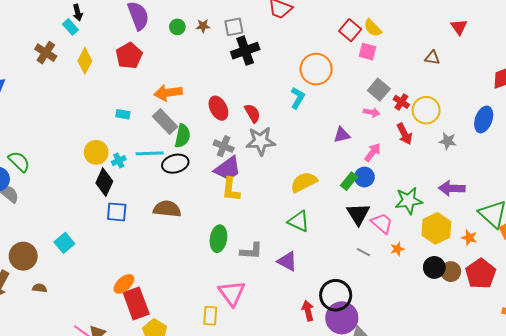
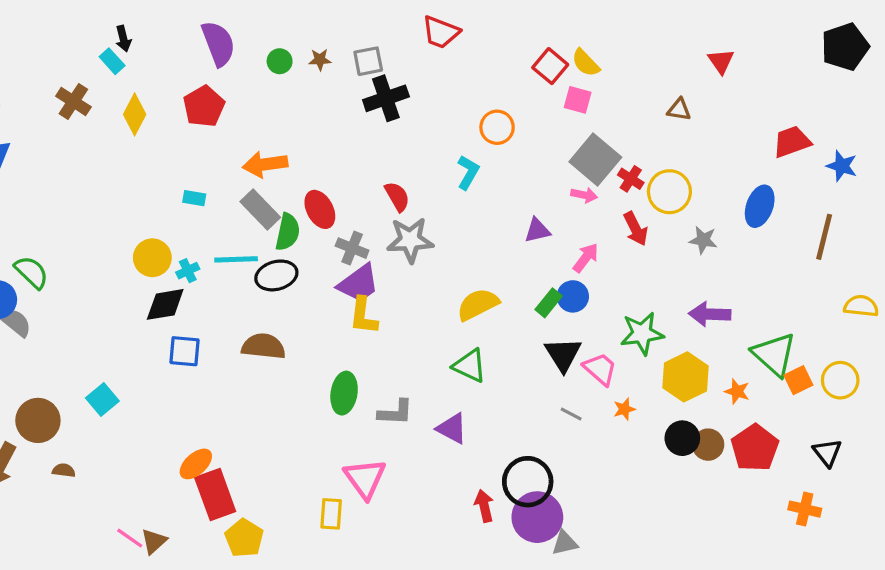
orange circle: (316, 69) -> (497, 127), size x0.7
gray square: (379, 90) -> (595, 159), size x1.4
red ellipse: (218, 108) -> (320, 209), moved
black diamond: (104, 182) -> (165, 304), turned 56

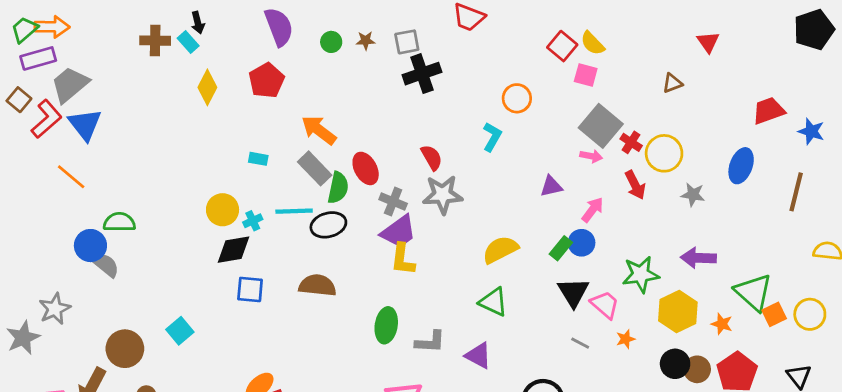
brown cross: (73, 101) -> (155, 41), moved, turned -32
brown triangle: (679, 110) -> (672, 83), turned -30
orange arrow: (265, 164) -> (319, 130), turned 45
green semicircle: (32, 272) -> (119, 222), turned -44

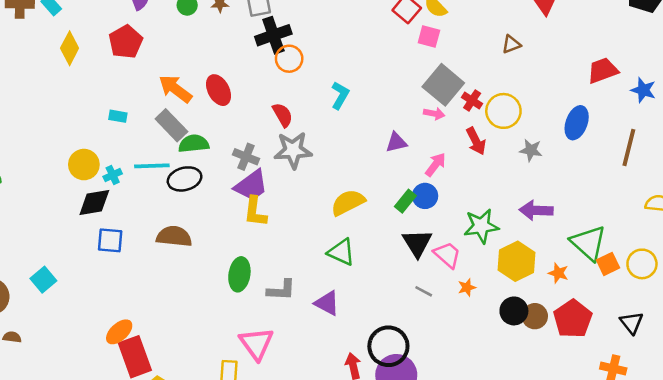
orange circle: (517, 98) -> (289, 59), moved
red ellipse: (366, 168) -> (219, 90), moved
green semicircle: (338, 188) -> (194, 144), turned -108

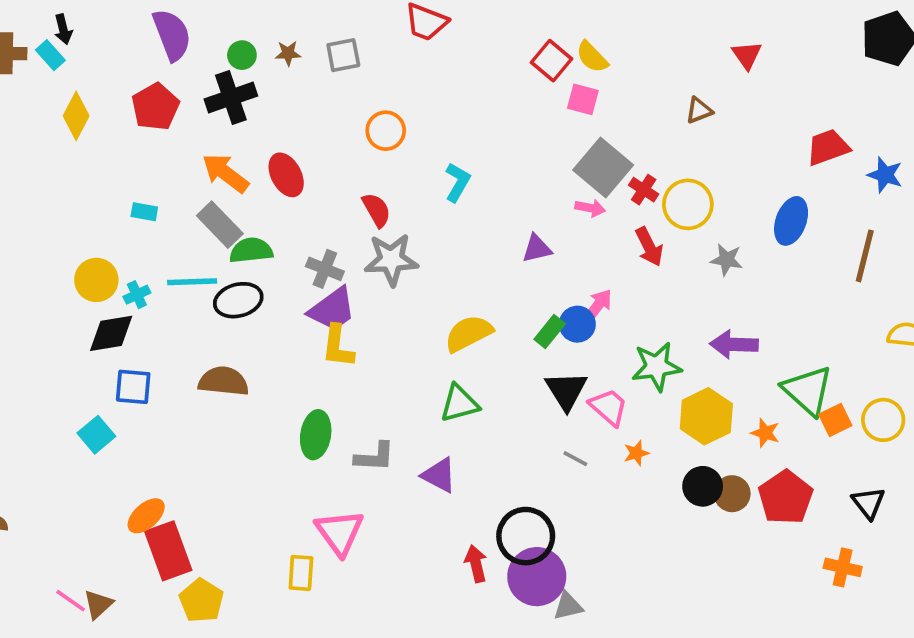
black cross: (273, 35) -> (231, 97), moved
pink arrow: (435, 165) -> (598, 306), moved
green triangle: (341, 252) -> (459, 403), turned -40
cyan square: (43, 280) -> (96, 435), moved

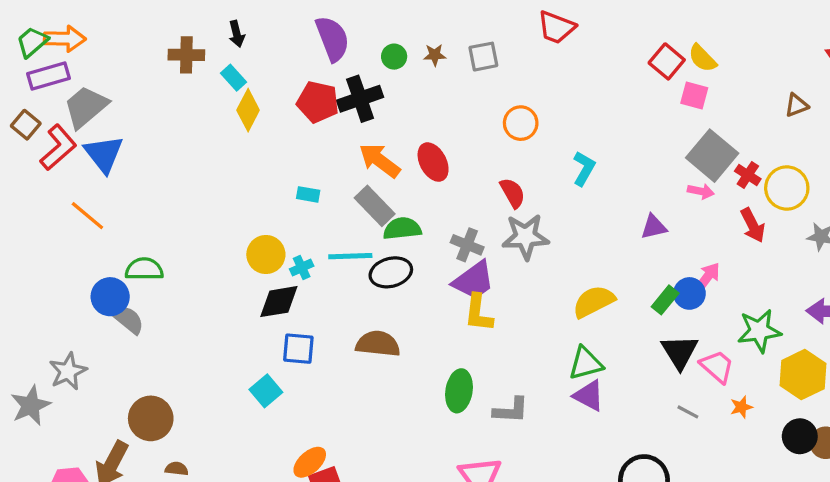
cyan rectangle: (50, 55) -> (233, 78), moved
black cross: (231, 97) -> (360, 99), moved
red pentagon: (155, 107) -> (318, 102), turned -30
purple triangle: (439, 475) -> (589, 396), moved

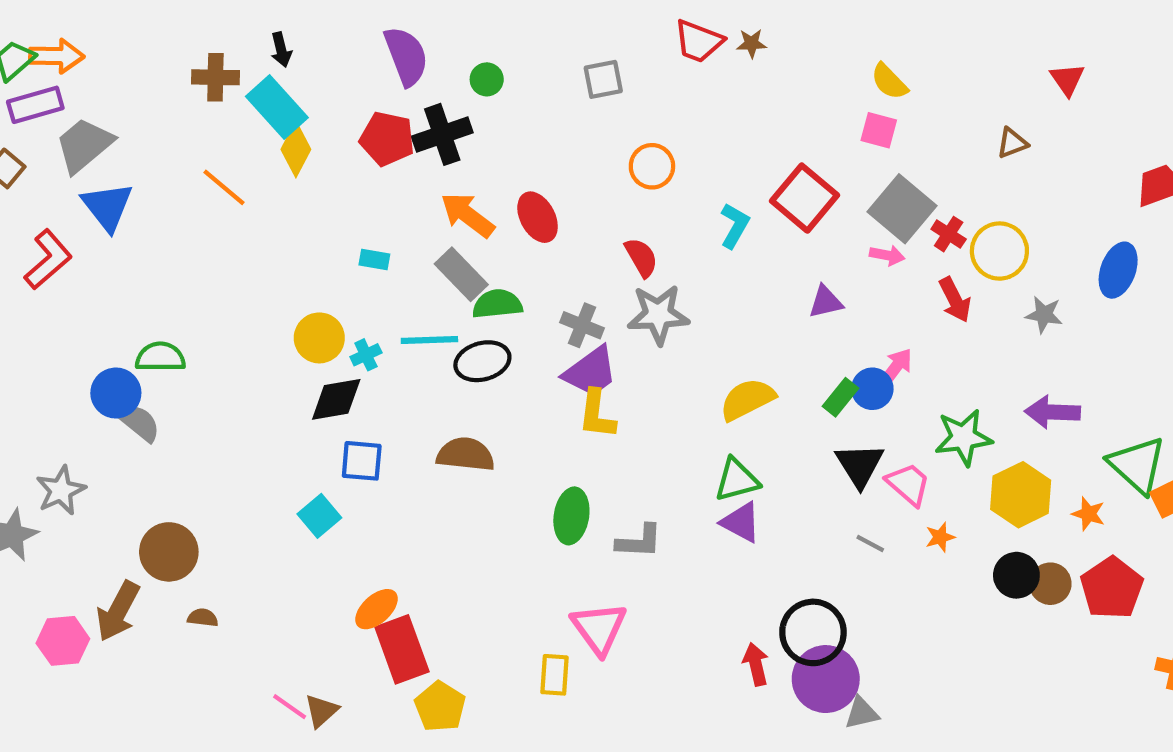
brown star: (435, 55) -> (752, 43), moved
red square: (667, 61) -> (805, 198), moved, size x1.4
cyan rectangle: (233, 78) -> (277, 107), size x1.8
red L-shape: (58, 147) -> (48, 260), moved
orange line: (87, 216) -> (224, 187), moved

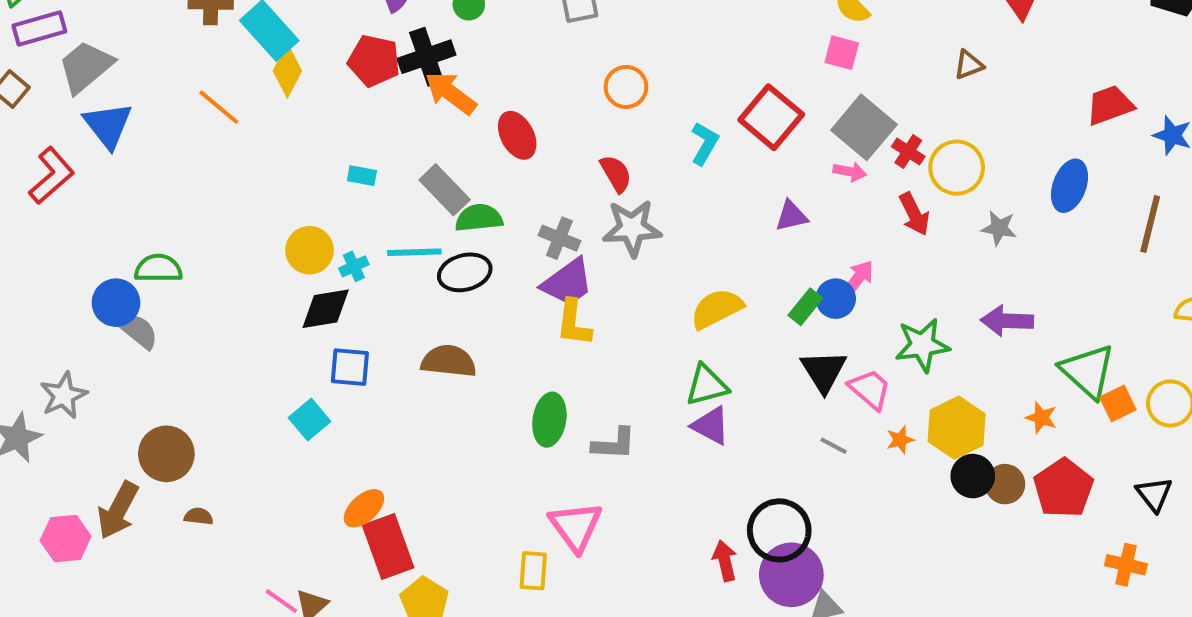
orange arrow: (468, 215) -> (451, 93), moved
yellow hexagon: (1021, 495) -> (957, 428), moved

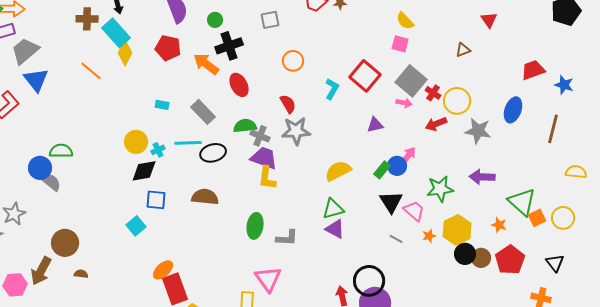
black cross: (426, 57) -> (229, 46), moved
red arrow: (914, 214) -> (436, 124), turned 95
green semicircle: (479, 218) -> (245, 126), moved
gray star: (999, 228) -> (478, 131), size x1.5
purple trapezoid: (568, 282) -> (264, 158), turned -124

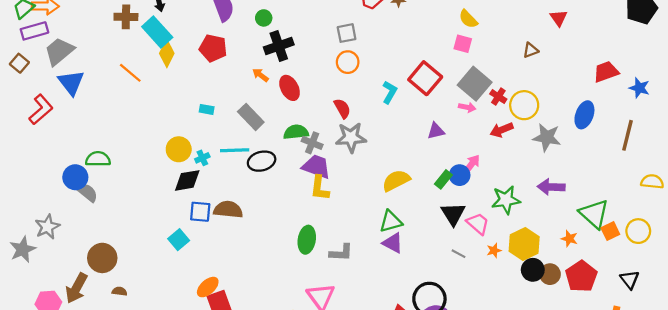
gray square: (270, 20) -> (347, 33), moved
orange arrow: (206, 64) -> (260, 75), moved, size x0.6
brown semicircle: (205, 197) -> (228, 210), moved

